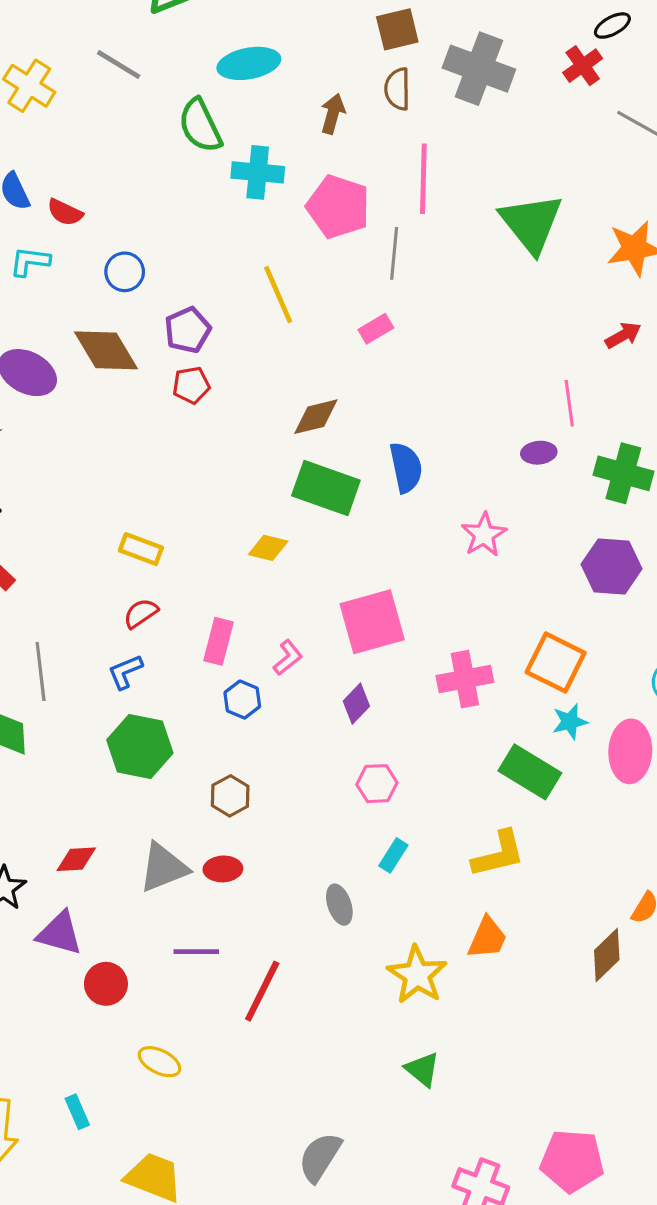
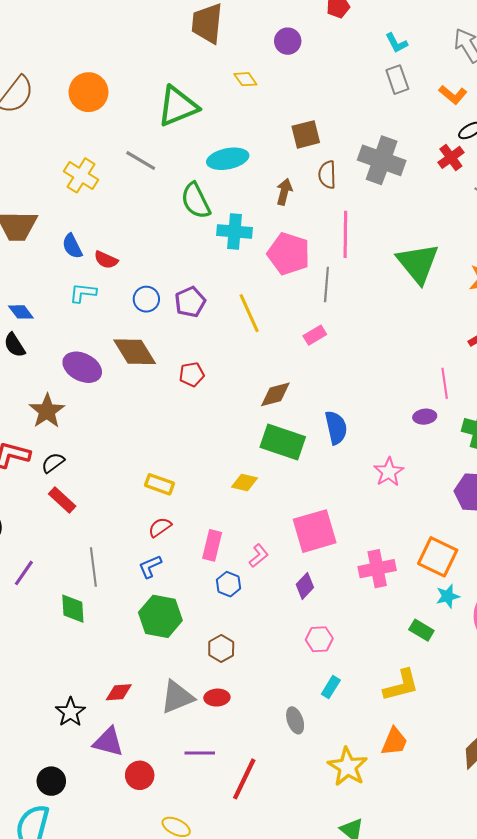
brown square: (397, 29) -> (306, 134), moved
purple pentagon: (188, 330) -> (190, 302), moved
green rectangle: (530, 772) -> (421, 630), size x0.6

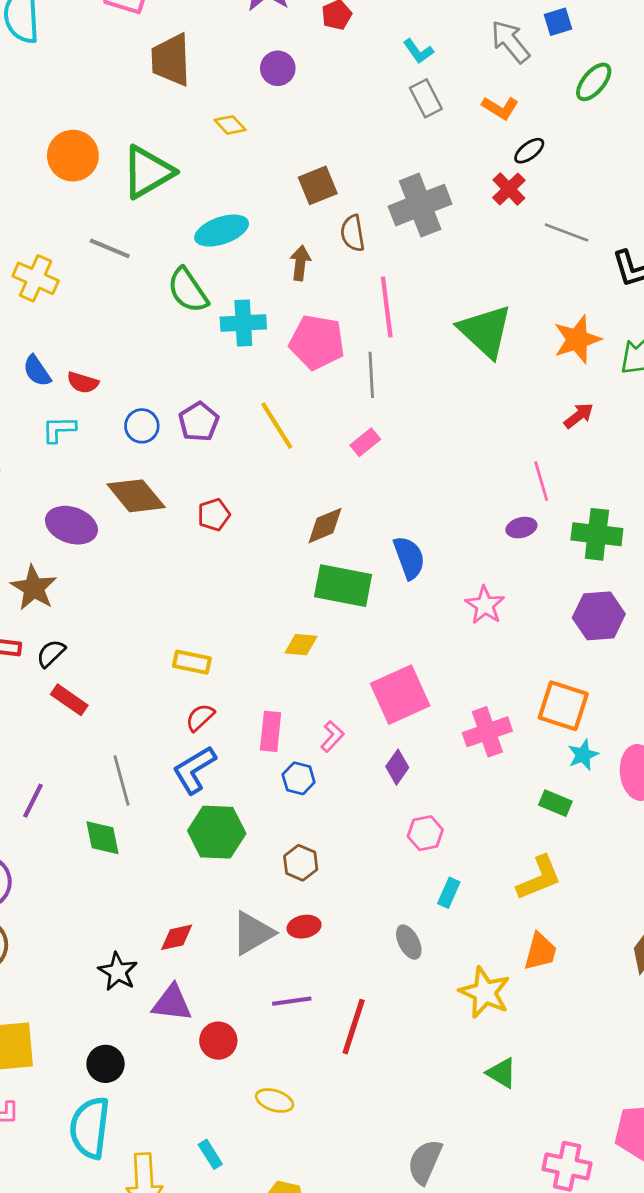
orange circle: (88, 92) -> (73, 156), moved
gray cross: (382, 160) -> (420, 205), turned -33
blue L-shape: (150, 566) -> (194, 770), size x1.5

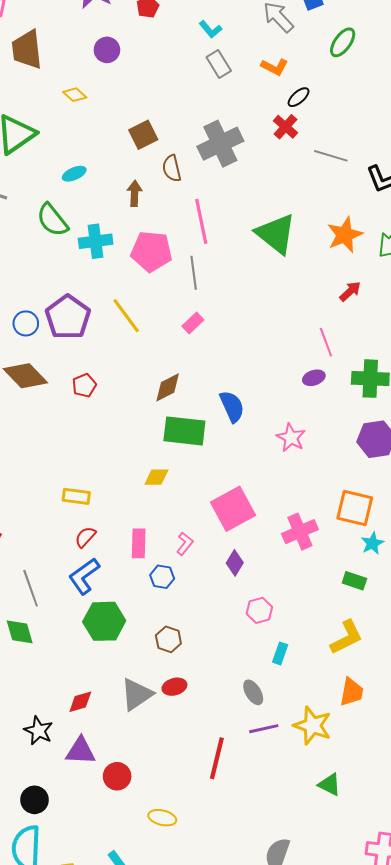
cyan ellipse: (222, 231) -> (74, 174), size x0.6
purple pentagon: (199, 422) -> (68, 317), size x1.5
purple line: (292, 1001) -> (264, 729), moved

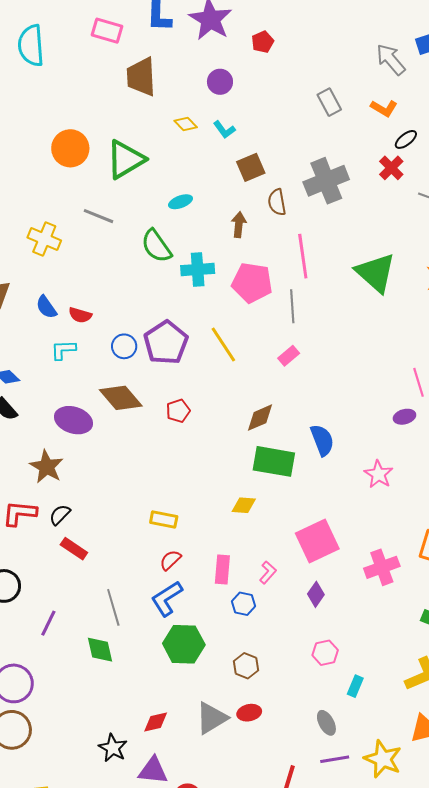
cyan L-shape: (210, 29) -> (224, 130), moved
pink hexagon: (259, 610) -> (325, 653), moved

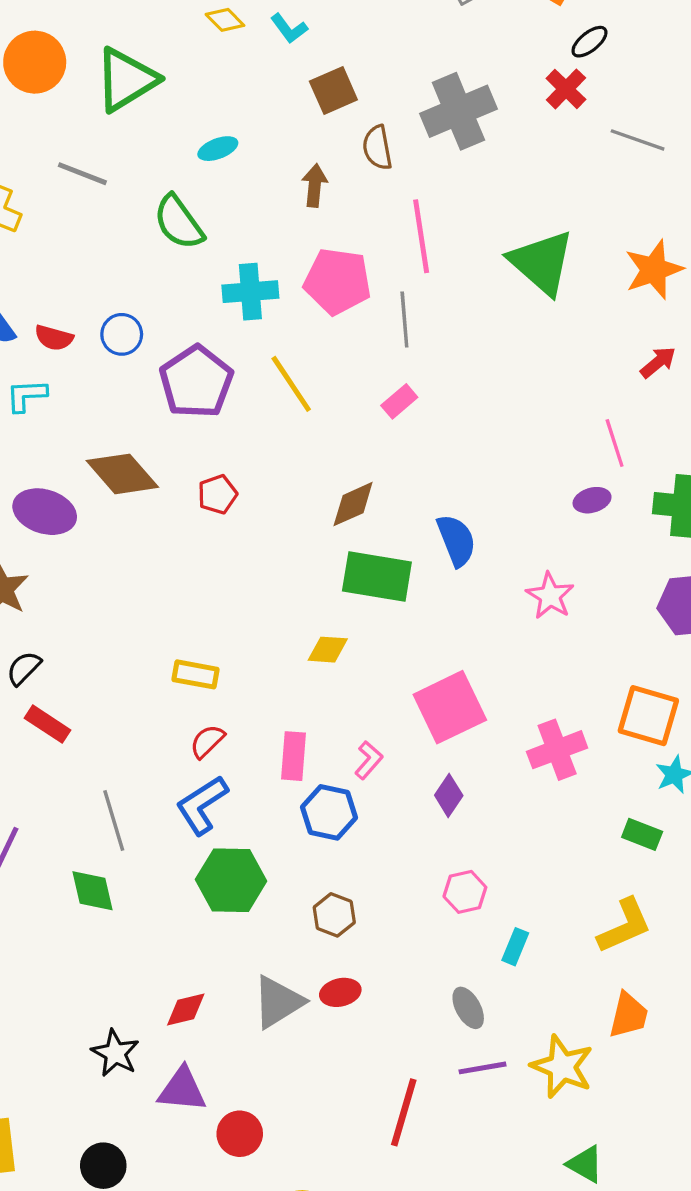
cyan cross: (198, 269) -> (250, 292), moved
blue circle: (124, 346) -> (122, 334), moved
blue hexagon: (243, 604) -> (329, 812), size x1.4

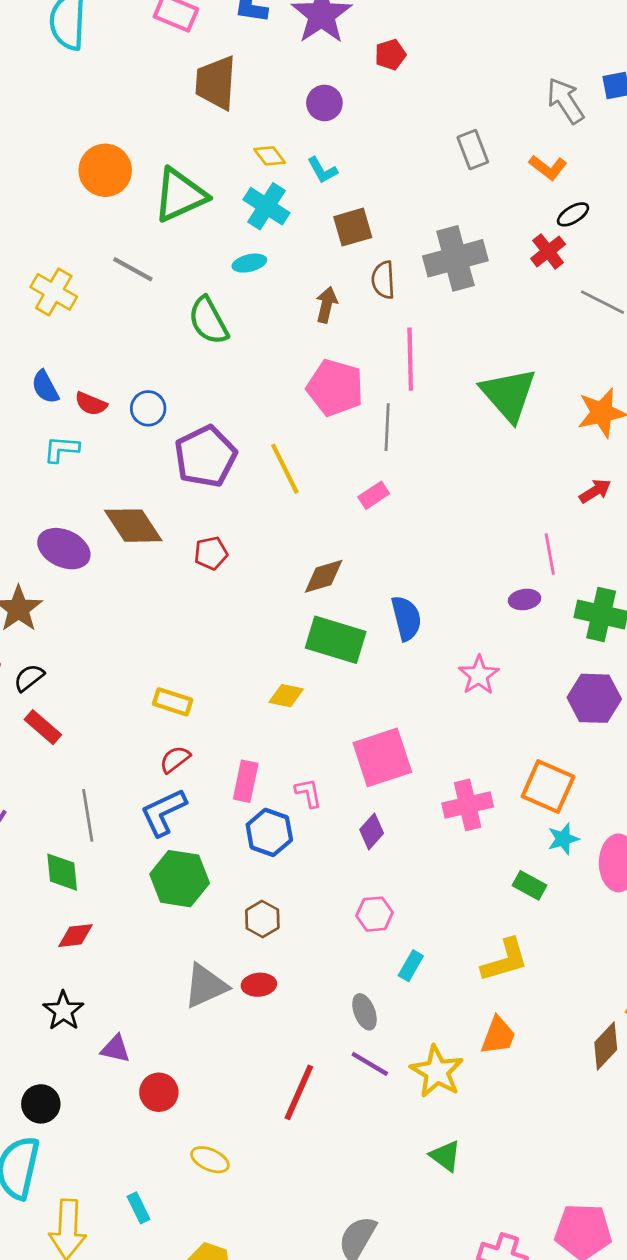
cyan cross: (250, 292) -> (267, 206), moved, turned 30
pink L-shape: (369, 760) -> (308, 793), turned -60
red diamond: (186, 1009) -> (76, 936), moved
purple line: (482, 1068) -> (370, 1064), turned 33
purple triangle: (182, 1090) -> (115, 1049), size x0.7

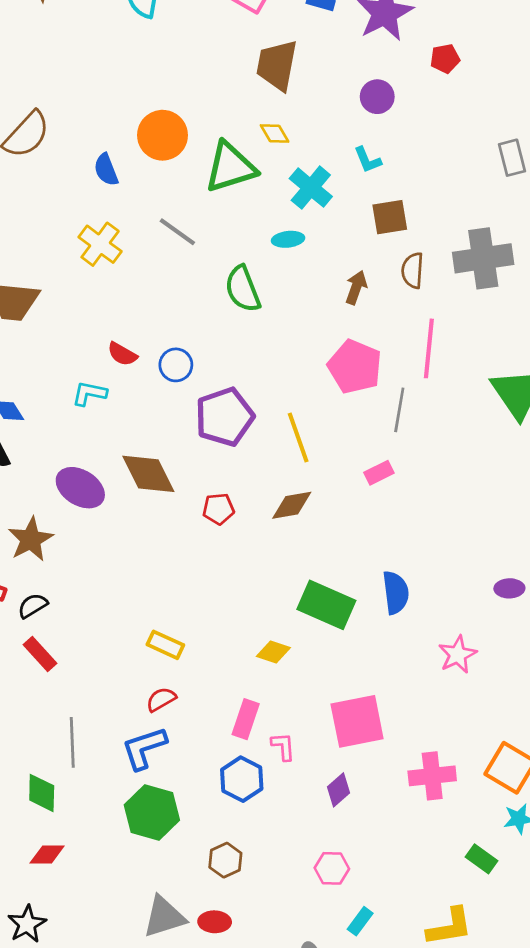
yellow diamond: (270, 156) -> (275, 134), moved
blue semicircle: (45, 387) -> (106, 170), moved
brown diamond: (324, 576) -> (292, 505), moved
pink rectangle: (246, 781) -> (246, 719), moved

